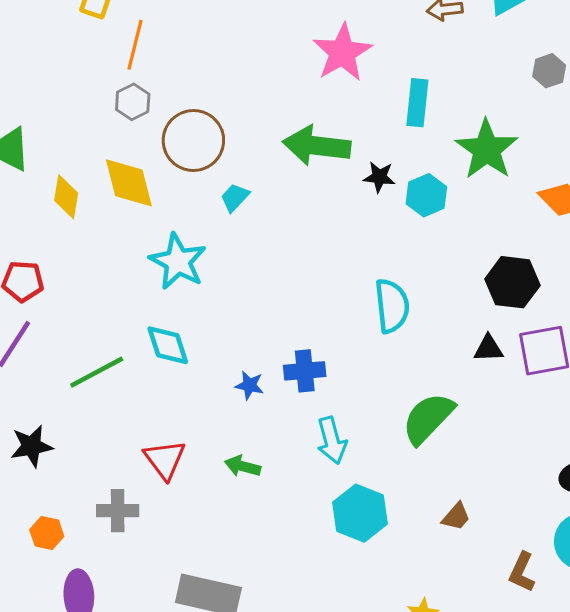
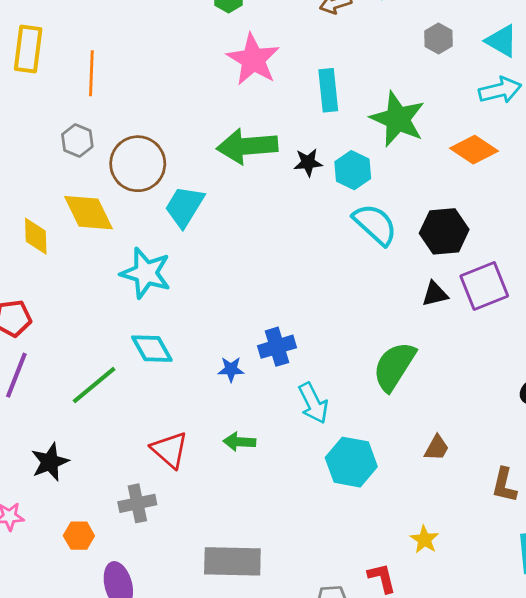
orange line: (135, 45) -> (91, 73), moved
cyan trapezoid: (235, 197) -> (184, 206), size x1.6
cyan semicircle: (392, 306) -> (375, 224), moved, turned -30

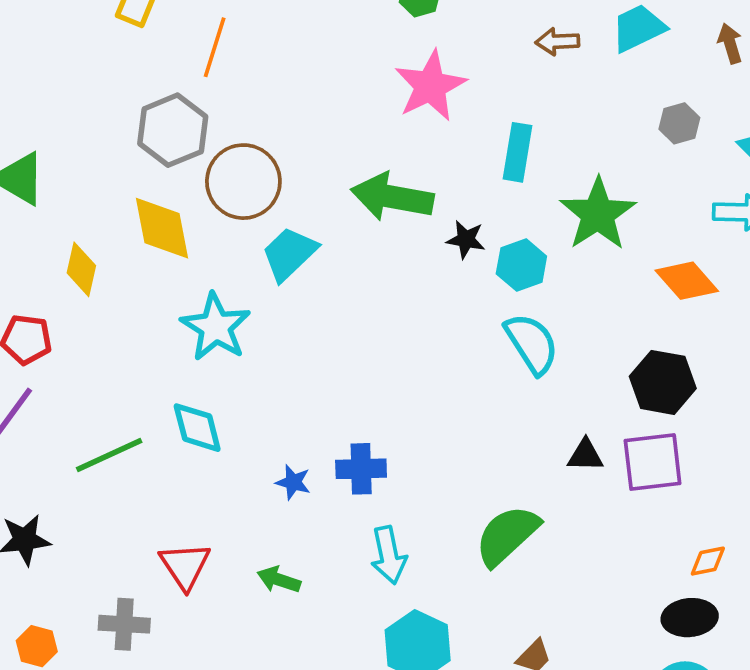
gray hexagon: (77, 141) -> (173, 130), size x1.6
black hexagon: (444, 231) -> (663, 382), moved
yellow diamond: (36, 236) -> (81, 269), moved

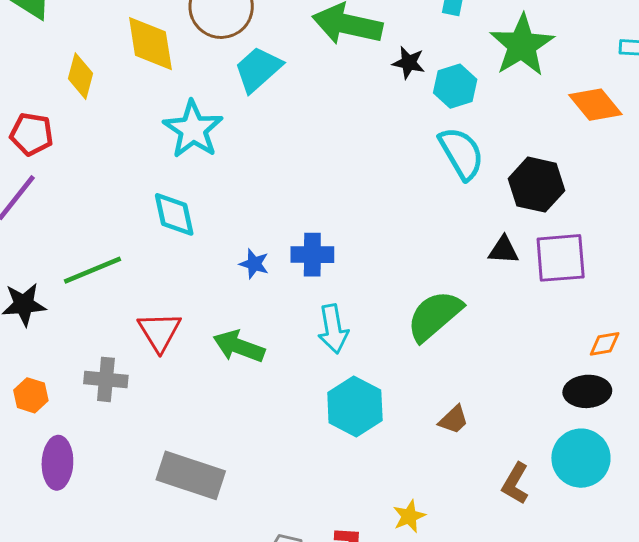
black hexagon: (663, 382) -> (537, 185), moved
green line: (109, 455) -> (92, 270), moved
green arrow: (279, 580) -> (239, 346), size x1.4

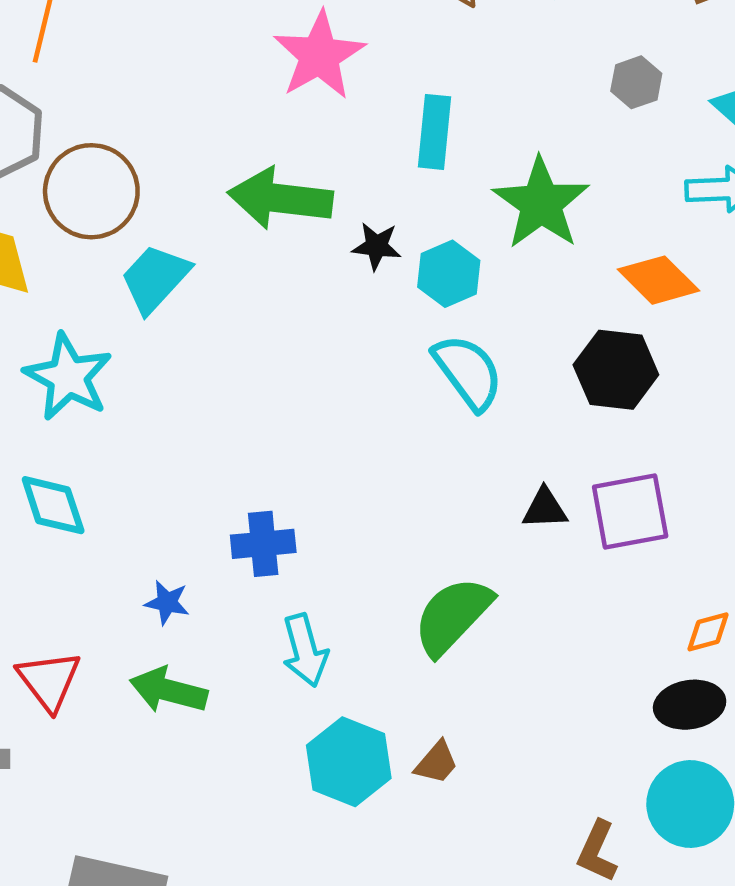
black hexagon: (537, 185) -> (616, 370), moved
blue star: (254, 264) -> (167, 602), moved
brown trapezoid: (454, 420) -> (436, 763), moved

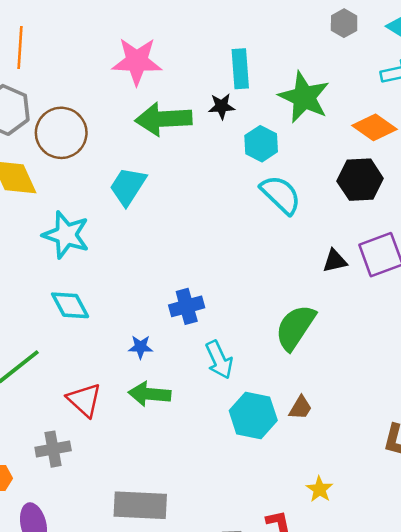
pink star: (319, 55) -> (137, 61), moved, turned -30
black star: (377, 246) -> (222, 106), moved
cyan trapezoid: (155, 278) -> (128, 186), moved

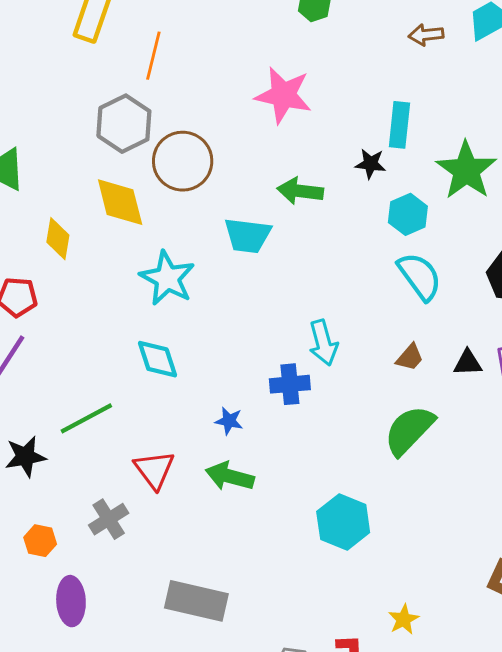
green arrow: (163, 119) -> (300, 191), moved, size x0.7
cyan trapezoid: (128, 186) -> (248, 236), turned -126
cyan arrow: (219, 360) -> (323, 343), moved
brown trapezoid: (300, 408) -> (410, 357), moved
gray cross: (53, 449) -> (109, 519), turned -32

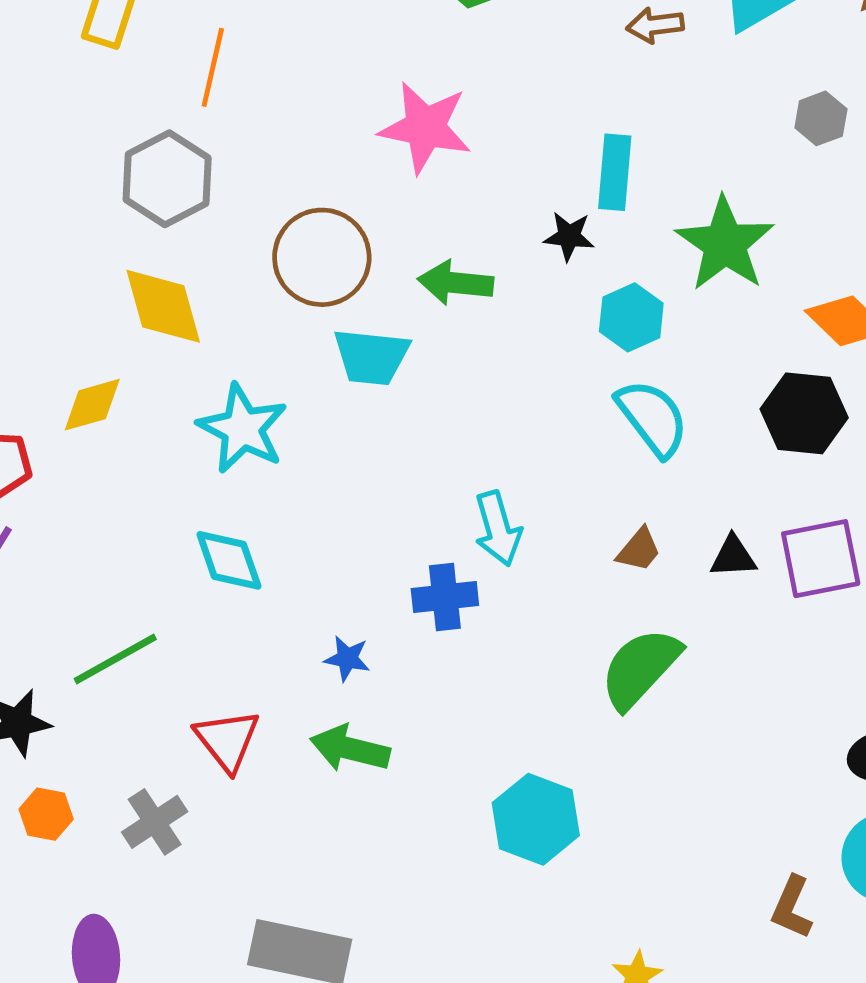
brown circle: (183, 161) -> (322, 257), moved
yellow diamond: (58, 239) -> (92, 405), moved, turned 66
orange hexagon: (40, 541) -> (46, 814), moved

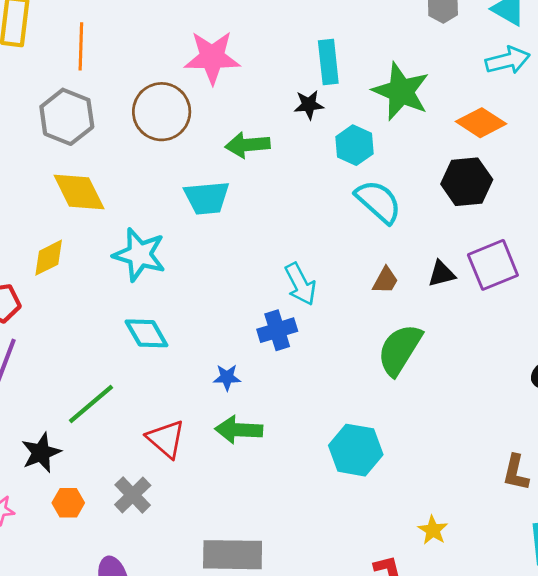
brown circle: (322, 257) -> (162, 112), moved

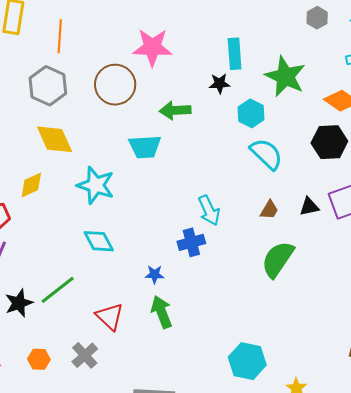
green arrow: (239, 430) -> (162, 312), turned 64
cyan hexagon: (356, 450) -> (247, 361), moved
black star: (41, 453) -> (19, 303), moved

